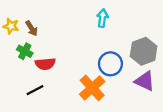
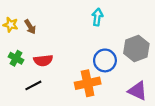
green cross: (25, 51) -> (16, 58), moved
purple triangle: (145, 81) -> (137, 91), moved
orange cross: (92, 88) -> (88, 83), turned 30

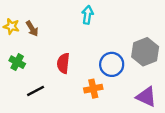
cyan arrow: (97, 17) -> (87, 15), moved
red semicircle: (43, 60) -> (63, 63), moved, turned 102
orange cross: (88, 83) -> (93, 89), size x0.7

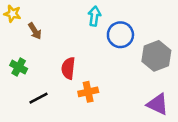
yellow star: (11, 26) -> (12, 14), moved
blue circle: (112, 64) -> (120, 35), moved
orange cross: (93, 89) -> (88, 92), moved

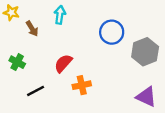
cyan arrow: (94, 16) -> (60, 15), moved
red semicircle: (68, 68) -> (63, 63), turned 36

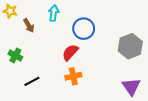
blue circle: (112, 32) -> (84, 29), moved
red semicircle: (63, 63) -> (70, 52), moved
purple triangle: (146, 97) -> (131, 87), turned 30

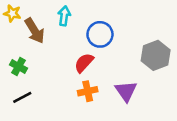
brown arrow: (29, 26) -> (35, 31), size x1.5
black line: (32, 81) -> (22, 97), moved
purple triangle: (131, 87) -> (126, 91), moved

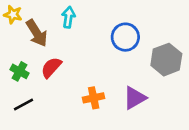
blue circle: (100, 34) -> (125, 37), moved
red semicircle: (84, 63) -> (51, 67), moved
purple triangle: (126, 91) -> (135, 98), turned 35

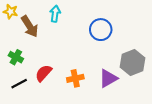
gray hexagon: (166, 60) -> (133, 62), moved
red semicircle: (51, 67) -> (43, 73), moved

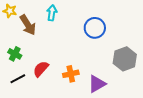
purple triangle: (108, 78) -> (97, 84), moved

